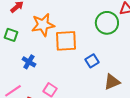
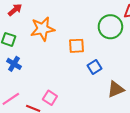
orange square: (66, 41) -> (76, 46), moved, size x0.7
blue cross: (29, 62) -> (14, 64), moved

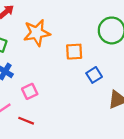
pink square: (50, 98) -> (30, 91), moved, turned 32

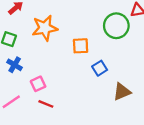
red line: (26, 121) -> (46, 104), moved

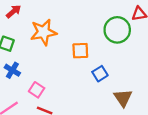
pink square: (38, 84) -> (37, 90), turned -32
brown triangle: (122, 92) -> (123, 98), turned -42

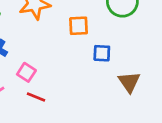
blue square: (100, 74) -> (102, 53), turned 35

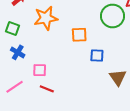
pink square: (26, 72) -> (40, 70), turned -32

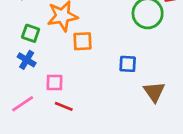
green square: (12, 28) -> (31, 33), moved
orange square: (79, 35) -> (82, 41), moved

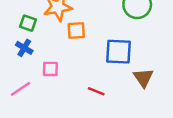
blue square: (128, 64) -> (119, 52), size x1.6
red line: (64, 106) -> (96, 91), moved

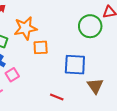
pink square: (50, 69) -> (12, 75), moved, turned -32

